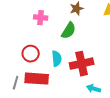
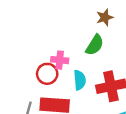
pink cross: (41, 18) -> (60, 60), moved

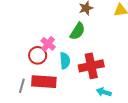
pink cross: (60, 60) -> (48, 44), turned 32

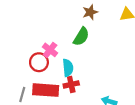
red cross: (91, 66) -> (71, 84), moved, size x0.6

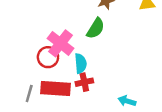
pink cross: (50, 50) -> (61, 43), size x1.5

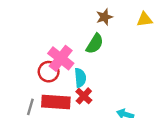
red cross: (84, 82) -> (84, 96), turned -35

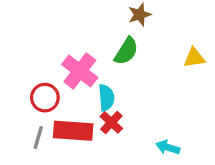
yellow triangle: (145, 19) -> (194, 58), moved
red circle: (49, 72) -> (45, 98), moved

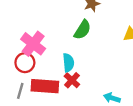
pink cross: (80, 71) -> (33, 44), moved

